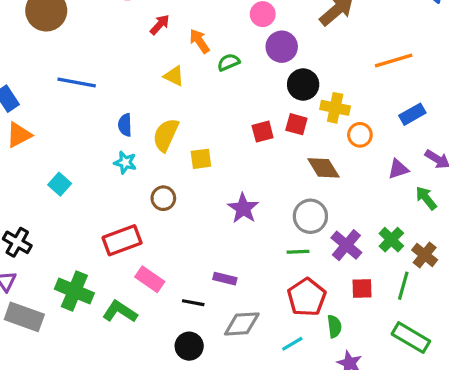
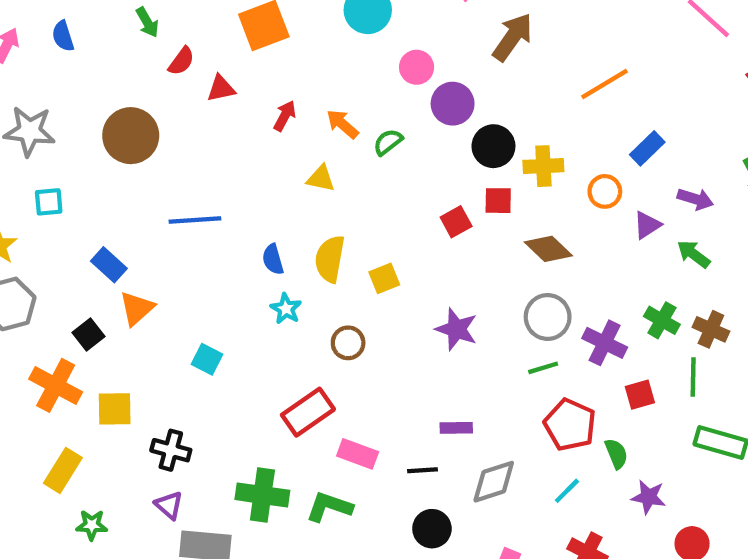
orange circle: (360, 135) -> (605, 191), moved
cyan star: (125, 162) -> (286, 309), turned 30

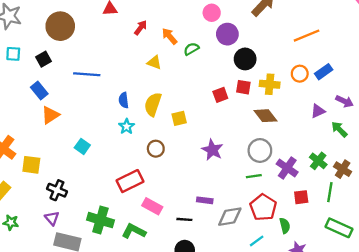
yellow cross: (543, 166) -> (270, 84), moved
orange circle: (605, 191) -> (300, 74), moved
black square: (89, 334) -> (43, 59), moved
gray diamond: (494, 482) -> (230, 217), moved

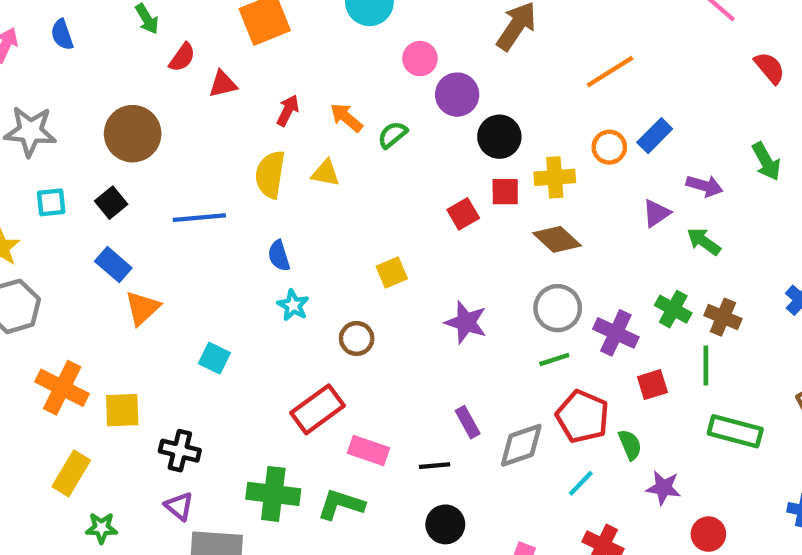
yellow semicircle: (153, 104) -> (270, 174), moved
purple rectangle: (205, 200) -> (468, 422), turned 63

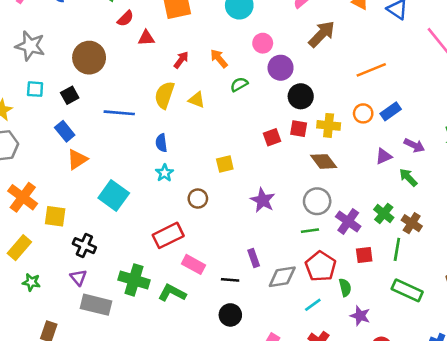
orange arrow: (346, 118) -> (219, 58), moved
cyan square: (214, 358) -> (114, 196), size x1.6

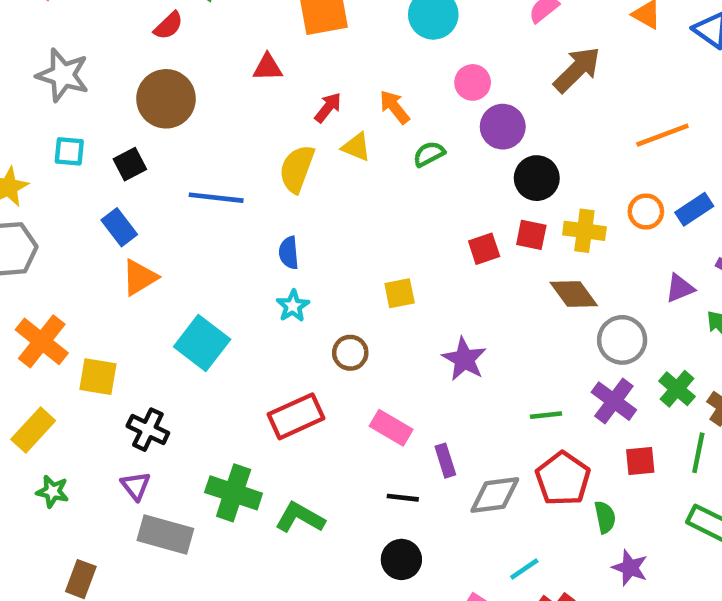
red semicircle: (125, 18) -> (168, 26), moved
yellow triangle: (197, 100) -> (356, 147), moved
gray circle: (317, 201) -> (622, 340), moved
pink rectangle: (193, 264) -> (391, 428), moved
cyan line: (313, 305) -> (524, 569), moved

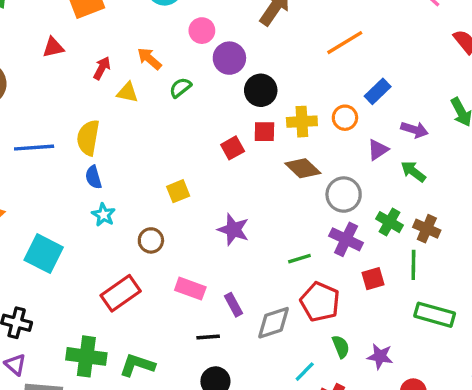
yellow semicircle: (297, 169) -> (88, 138), moved
orange circle: (646, 212) -> (345, 118), moved
green semicircle: (605, 517) -> (341, 347), moved

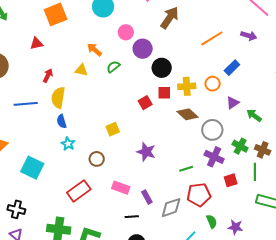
red arrow: (102, 68) -> (48, 76), moved
purple arrow: (414, 130) -> (249, 36), moved
red pentagon: (320, 302) -> (199, 195), turned -30

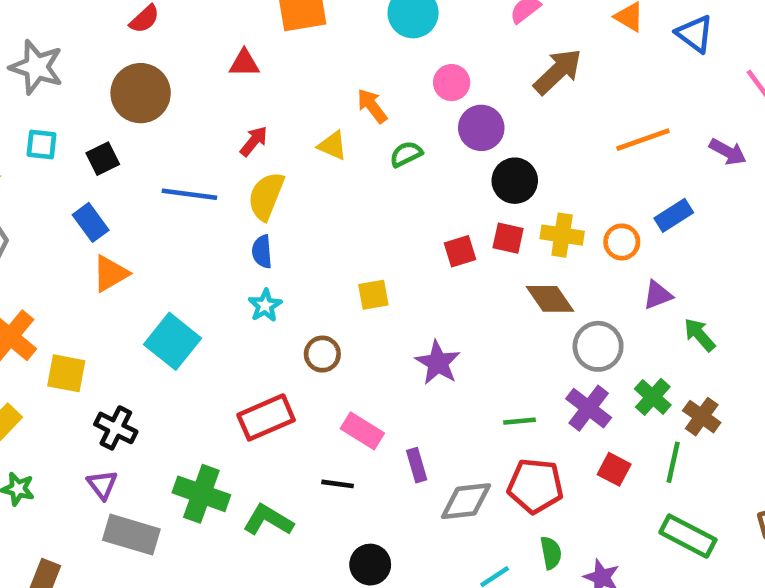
red square: (231, 180) -> (614, 469), turned 32
black line: (132, 217) -> (338, 484), moved

